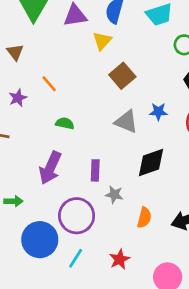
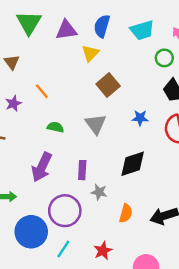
gray triangle: (126, 122) -> (96, 124), moved, turned 30

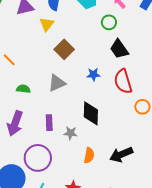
gray triangle: (96, 124) -> (57, 83), turned 48
black diamond: (133, 164) -> (91, 113), turned -65
gray star: (99, 192) -> (71, 133), moved

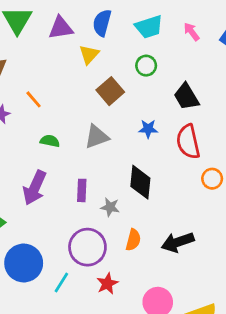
green circle: (109, 22) -> (146, 66), moved
purple circle: (38, 158) -> (87, 247), moved

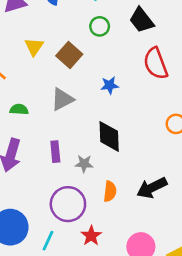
yellow triangle: (89, 54) -> (34, 47), moved
black trapezoid: (186, 97) -> (142, 20), moved
red semicircle: (188, 142) -> (156, 63), moved

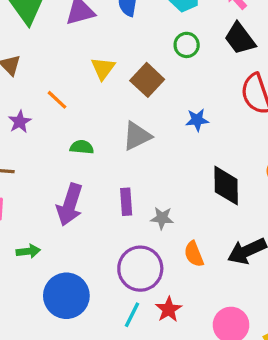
black diamond: (109, 136) -> (226, 186), moved
orange semicircle: (110, 191) -> (194, 254), turned 150
cyan line: (48, 241) -> (132, 315), moved

